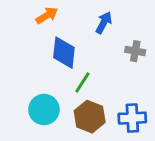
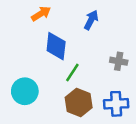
gray cross: (135, 51) -> (119, 61), moved
cyan circle: (44, 109) -> (25, 91), moved

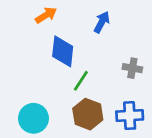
cyan circle: (25, 91) -> (33, 118), moved

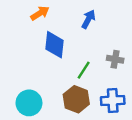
green line: (81, 81) -> (84, 70), moved

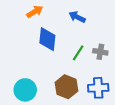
blue arrow: (88, 19) -> (77, 17), turned -91
green line: (84, 70) -> (78, 53), moved

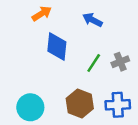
gray cross: (100, 52) -> (120, 62), turned -32

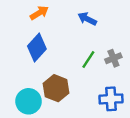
blue diamond: (57, 46) -> (37, 47), moved, turned 36
brown hexagon: (80, 104) -> (56, 88), moved

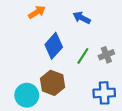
blue diamond: (37, 47) -> (54, 46), moved

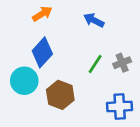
blue diamond: (54, 46) -> (42, 52), moved
cyan circle: (27, 95) -> (24, 81), moved

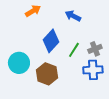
blue diamond: (42, 52) -> (51, 41), moved
blue cross: (120, 106) -> (93, 70), moved

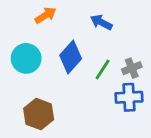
cyan circle: (19, 63) -> (26, 58), moved
brown hexagon: (47, 74) -> (39, 114), moved

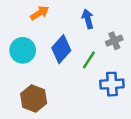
blue arrow: (101, 22) -> (88, 19), turned 48
gray cross: (132, 68) -> (114, 41), moved

